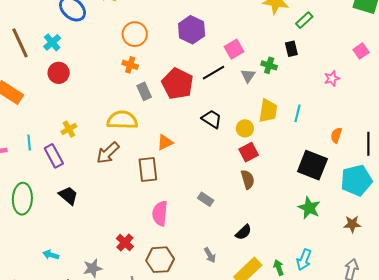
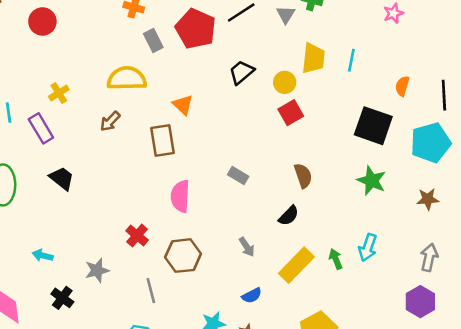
black trapezoid: (212, 119) -> (241, 72), turned -70
orange triangle: (165, 142) -> (183, 105), turned -48
brown arrow: (108, 153) -> (110, 121), size x0.7
brown semicircle: (248, 179) -> (303, 176), moved

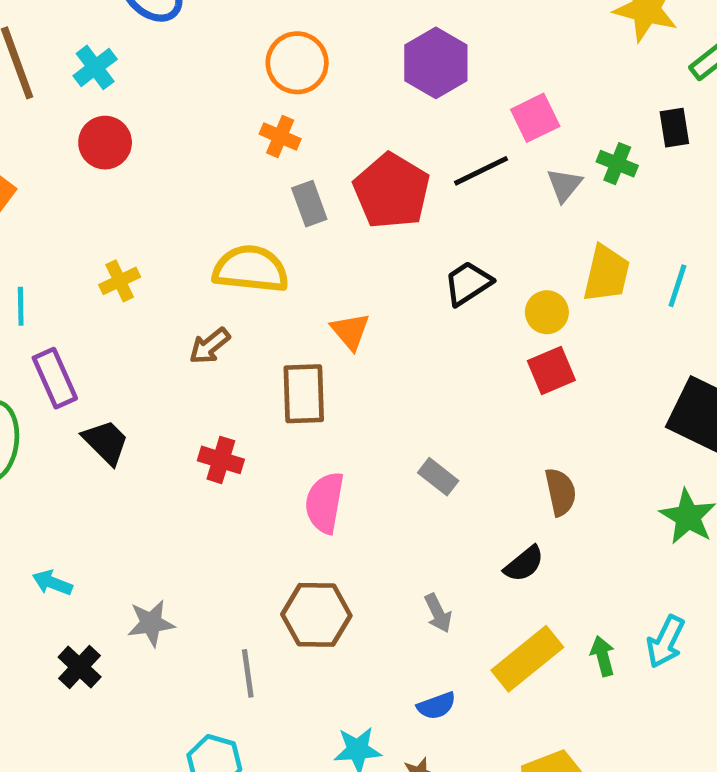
purple rectangle: (41, 128) -> (55, 378), moved
red cross: (137, 235) -> (221, 460), moved, turned -30

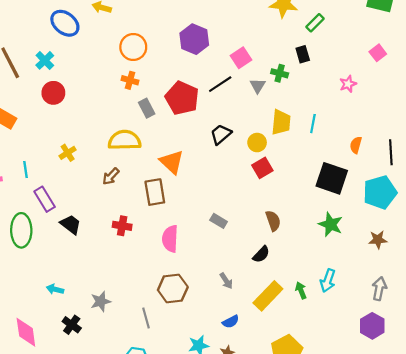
orange triangle: (350, 331) -> (172, 162), size x1.4

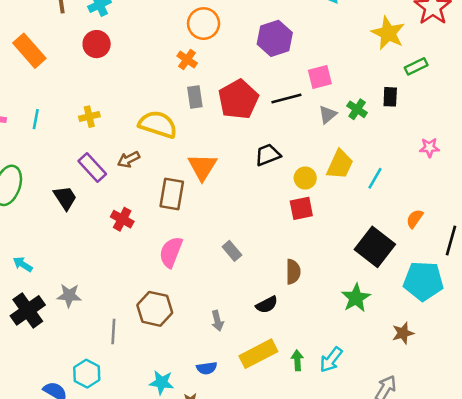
purple rectangle: (45, 199) -> (92, 167), moved, turned -30
brown star: (378, 240) -> (403, 333), turned -30
black cross: (72, 325) -> (28, 310), size x1.5

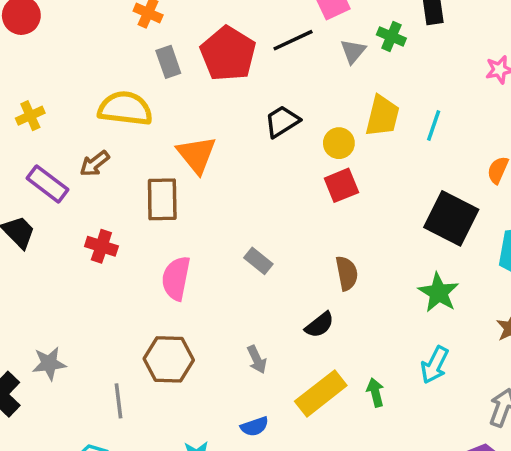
cyan arrow: (331, 360) -> (435, 365), moved

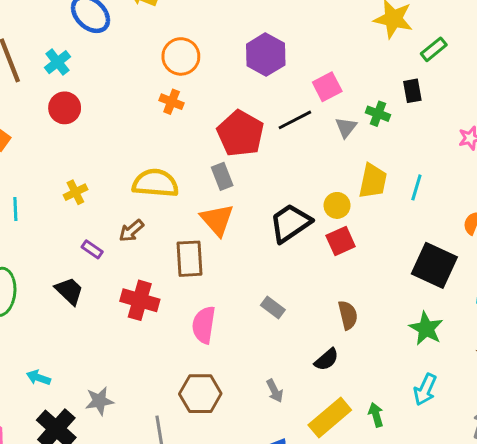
gray rectangle: (168, 62) -> (222, 176), moved
black trapezoid: (282, 121) -> (290, 223), moved, size x1.4
purple rectangle: (47, 184) -> (92, 249), size x0.6
red cross: (101, 246) -> (140, 300), size x1.4

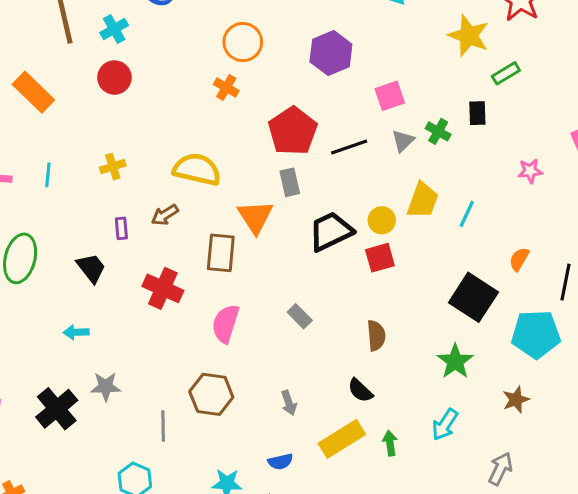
black line: (295, 120) -> (349, 147), moved
gray rectangle: (222, 176) -> (290, 182), moved
purple rectangle: (92, 249) -> (121, 228), turned 42
black semicircle: (327, 360) -> (360, 390), moved, turned 75
cyan arrow: (38, 378) -> (76, 332), moved, turned -30

